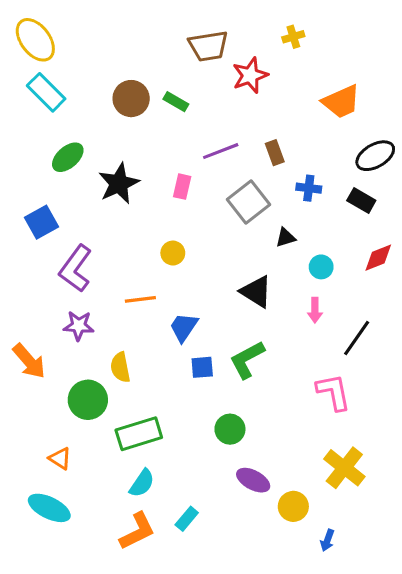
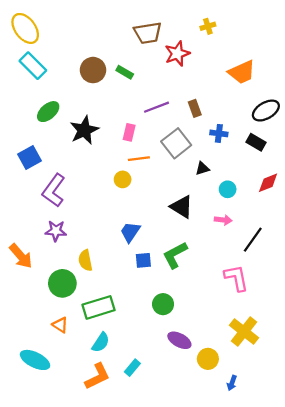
orange line: (140, 299) -> (139, 159), moved
pink arrow: (315, 310) -> (223, 220), turned -84
orange triangle: (60, 458) -> (60, 325), moved

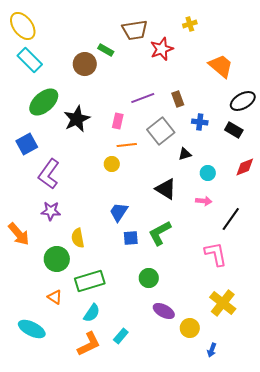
green rectangle: (125, 72) -> (106, 50), moved
orange trapezoid: (242, 72) -> (221, 66), turned -116
green ellipse: (48, 112) -> (44, 102), size x1.4

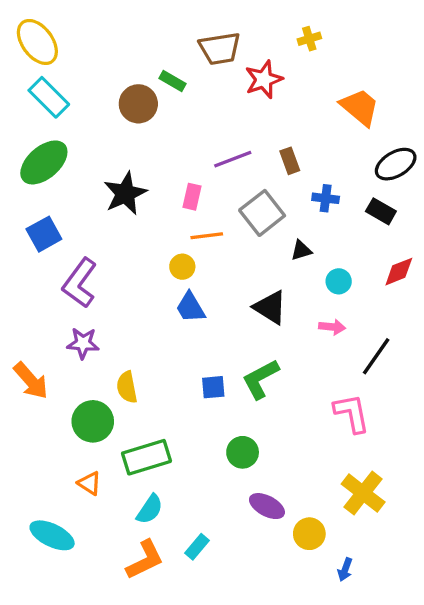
green ellipse: (44, 102) -> (44, 162), moved
blue trapezoid: (119, 212) -> (190, 307), moved, turned -65

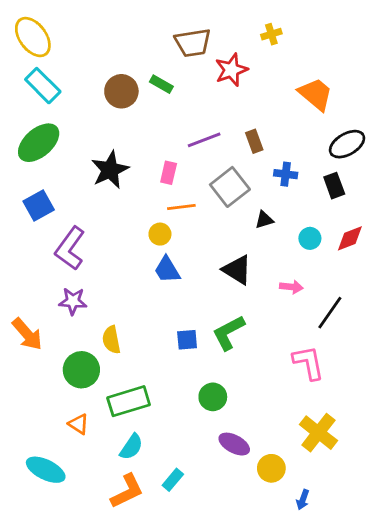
green rectangle: (173, 81) -> (161, 84), moved
black rectangle: (381, 211) -> (334, 186), turned 40
cyan circle: (339, 281) -> (310, 238), moved

